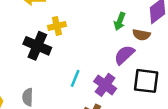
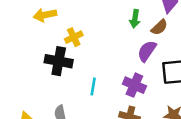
brown semicircle: (141, 35) -> (159, 27), turned -42
cyan line: (75, 78) -> (93, 87), moved

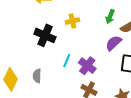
yellow cross: (74, 37) -> (72, 21), moved
purple cross: (134, 85) -> (87, 66), moved

